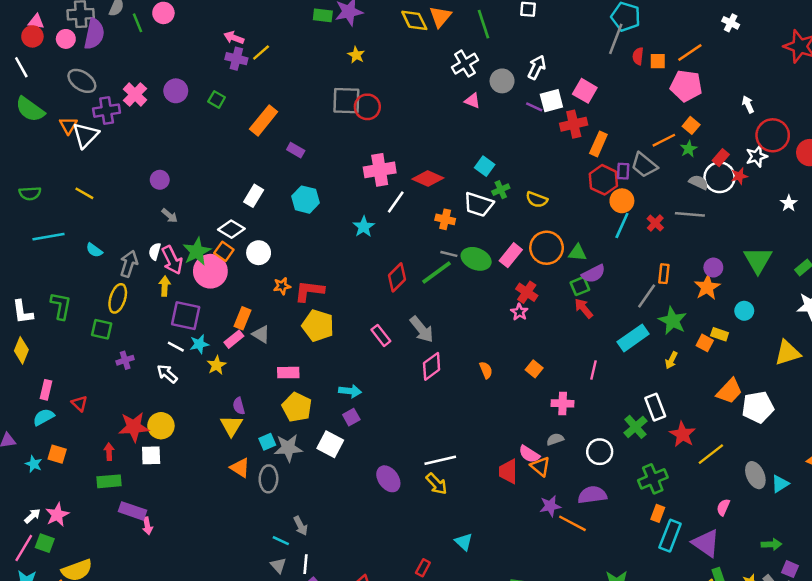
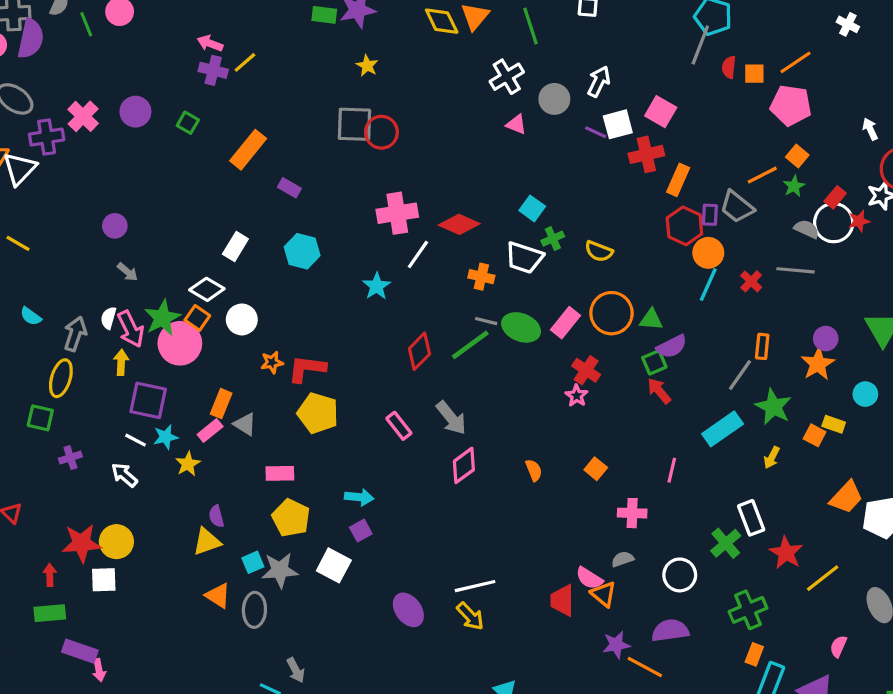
yellow triangle: (231, 426) -> (207, 542), turned 40

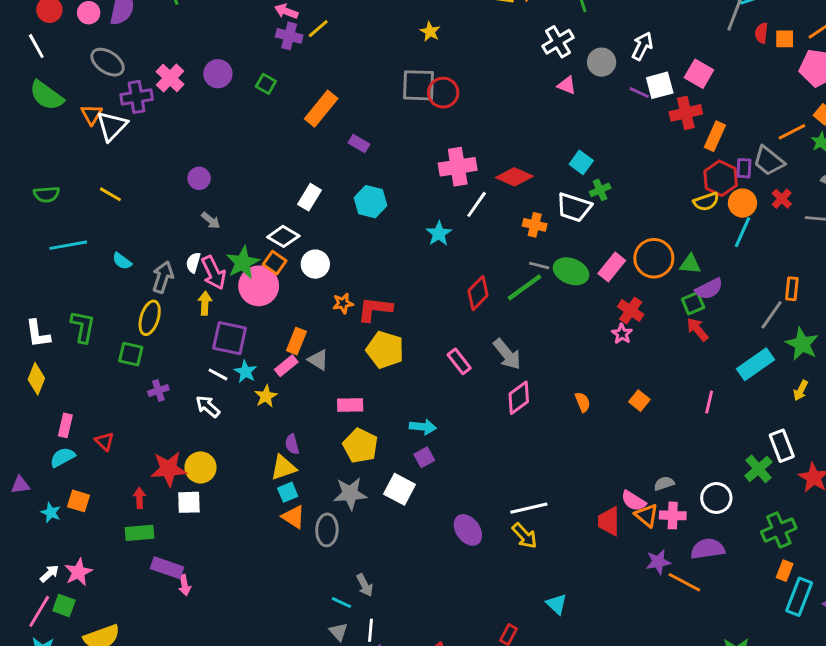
yellow semicircle: (599, 251) -> (706, 202), moved, turned -40
red cross: (751, 281) -> (782, 199), moved
cyan star: (166, 437) -> (246, 372), turned -30
pink cross: (632, 513) -> (673, 515), moved
cyan square: (253, 562) -> (288, 492), moved

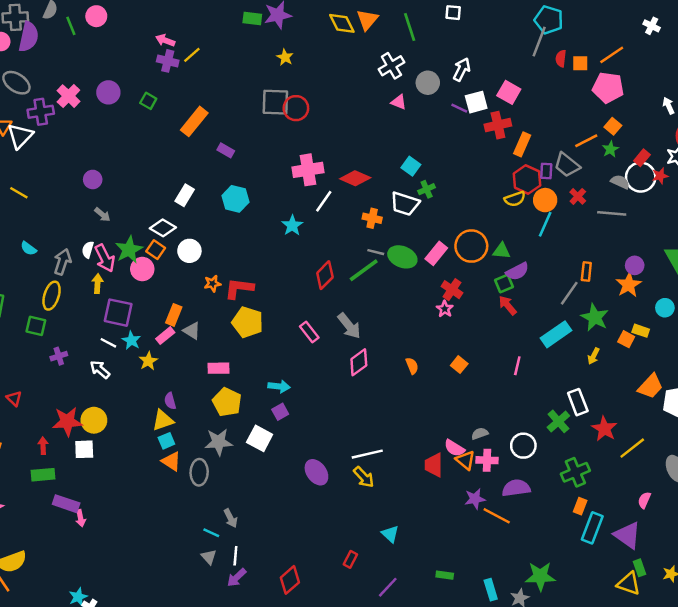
pink circle: (259, 286) -> (142, 269), size x0.7

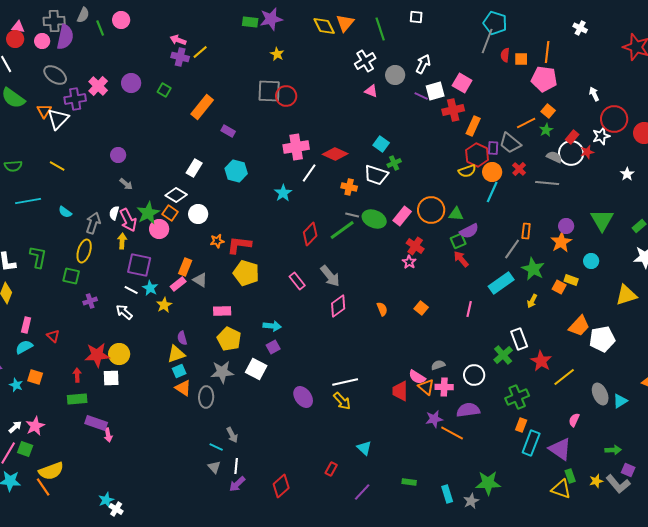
orange line: (612, 55) -> (547, 52), turned -50

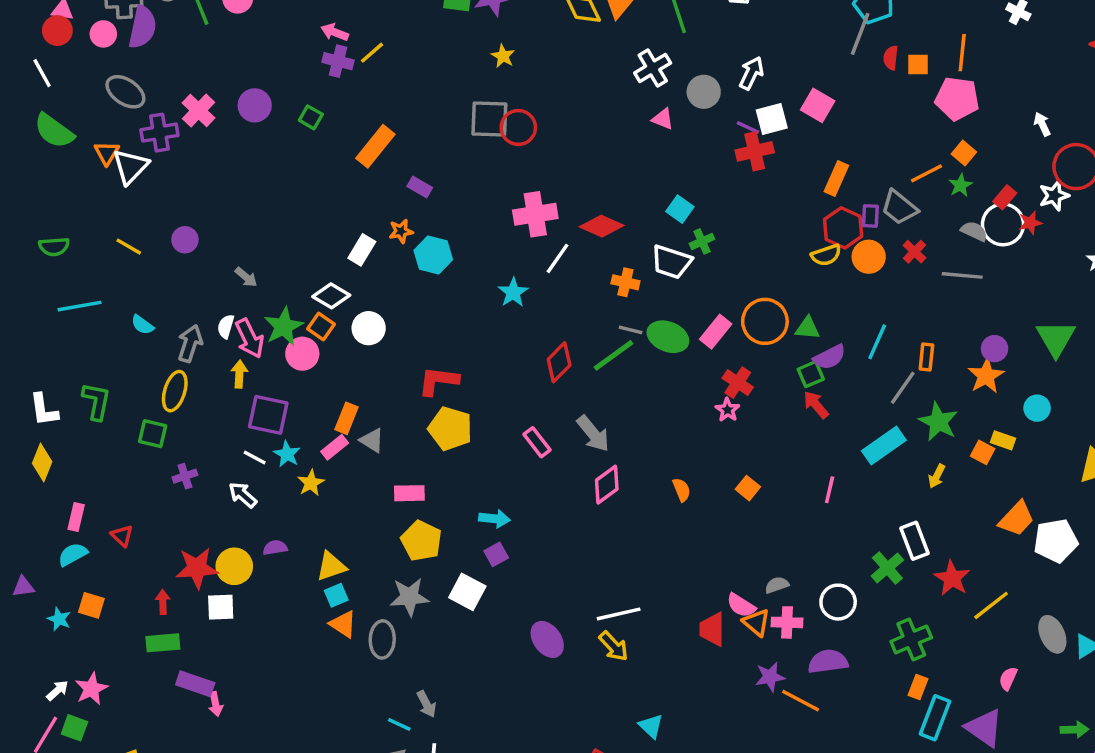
red cross: (453, 110) -> (755, 151), moved
purple circle: (118, 155) -> (185, 240), moved
cyan line: (492, 192) -> (877, 342), moved
orange star: (217, 241) -> (401, 231), moved
purple semicircle: (182, 338) -> (275, 548), moved, turned 96

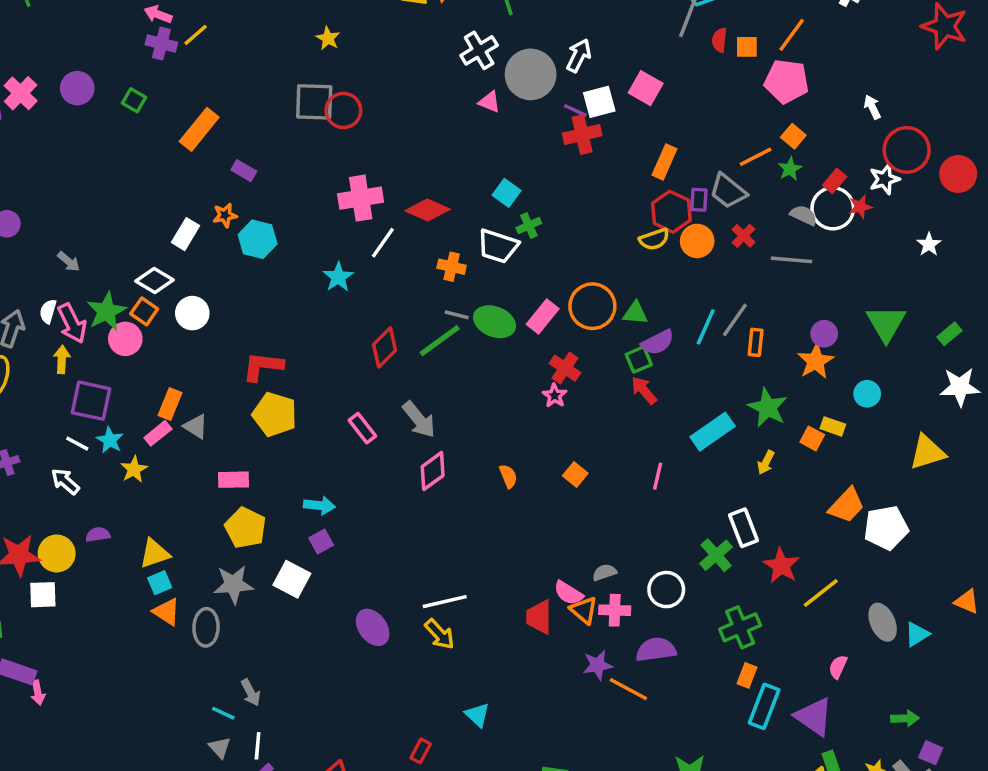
orange line: (962, 53) -> (792, 35), turned 30
gray circle: (704, 92) -> (531, 74), size x1.5
gray line: (903, 388) -> (735, 320), moved

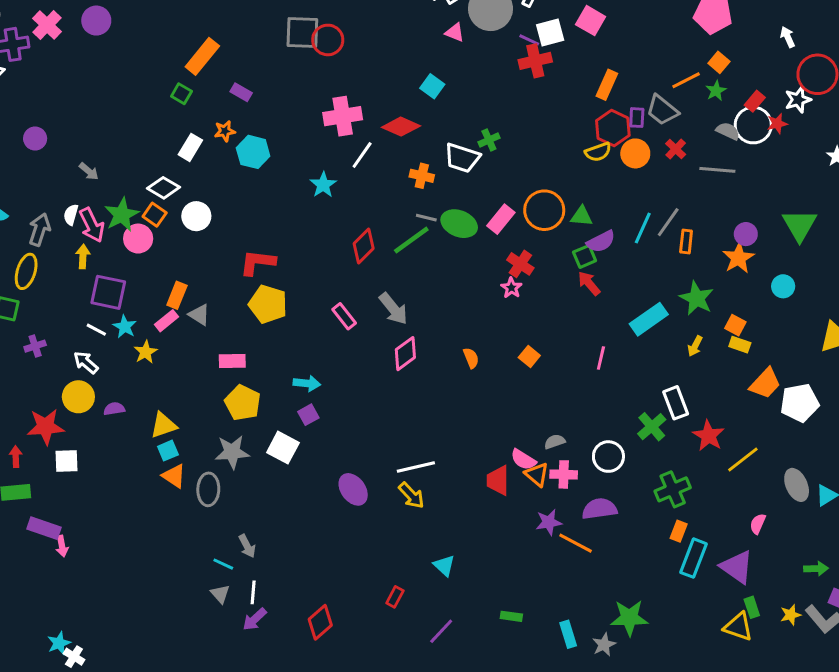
green square: (134, 100) -> (181, 94), moved
cyan square: (507, 193) -> (432, 86), moved
yellow rectangle: (833, 426) -> (740, 345), moved
yellow circle: (57, 553) -> (78, 397), moved

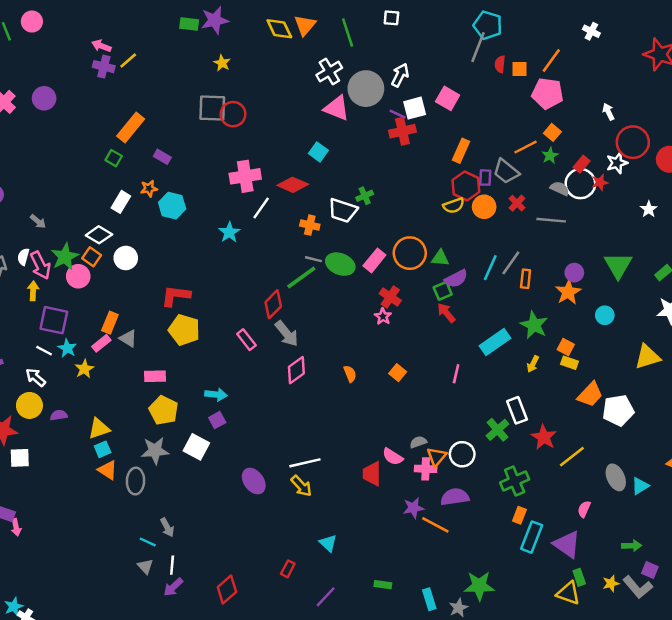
pink triangle: (455, 32) -> (337, 108), size x1.6
red diamond: (364, 246) -> (273, 304), moved
orange triangle: (537, 474) -> (437, 457), moved, turned 30

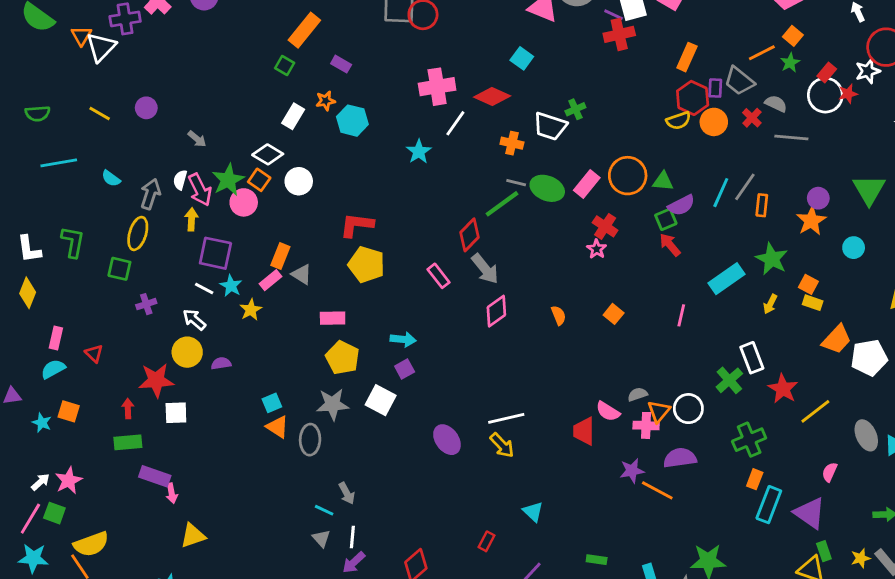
gray semicircle: (560, 189) -> (776, 104), moved
yellow triangle: (99, 429) -> (193, 536), moved

